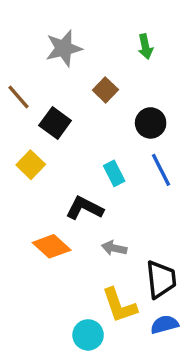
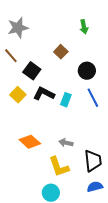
gray star: (64, 48) -> (18, 28), moved
cyan rectangle: (114, 173) -> (66, 100), turned 48
black L-shape: (85, 208) -> (44, 94), moved
yellow L-shape: (119, 305) -> (59, 167), moved

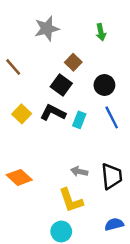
gray star: (18, 28) -> (47, 29), moved
black square: (32, 71) -> (61, 85), moved
orange diamond: (30, 142) -> (19, 177), moved
black trapezoid: (93, 161) -> (112, 176), moved

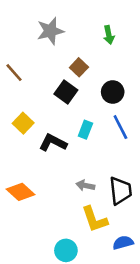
black L-shape: (53, 113) -> (53, 143), moved
yellow L-shape: (71, 200) -> (94, 219), moved

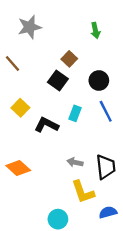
gray star: (50, 31) -> (30, 27), moved

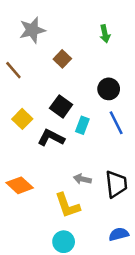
brown square: (69, 59) -> (62, 59), moved
black square: (58, 80) -> (61, 106), moved
yellow L-shape: (83, 192) -> (67, 205), moved

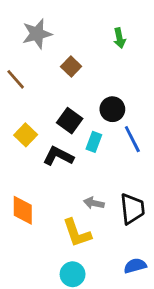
black circle: (109, 89) -> (112, 109), moved
orange diamond: (20, 185) -> (23, 210), turned 48

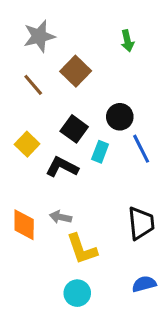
brown square: (71, 67) -> (76, 71), size x1.4
brown line: (16, 79) -> (33, 85), moved
gray arrow: (94, 203) -> (61, 217), moved

